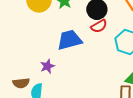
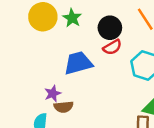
brown semicircle: (21, 83) -> (64, 107), moved

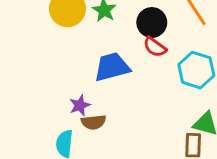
red semicircle: (112, 47) -> (155, 47), turned 66

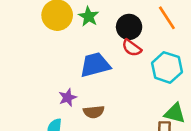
brown semicircle: (94, 122) -> (94, 112), moved

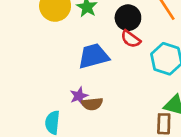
purple star: (68, 98) -> (79, 96), moved

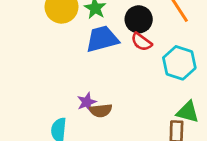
blue trapezoid: (94, 56) -> (102, 39), moved

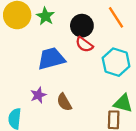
blue trapezoid: (102, 39) -> (51, 59), moved
brown semicircle: (101, 110) -> (64, 102), moved, turned 66

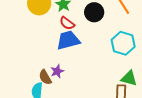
red semicircle: (84, 44) -> (67, 23), moved
brown semicircle: (64, 102) -> (45, 77), moved

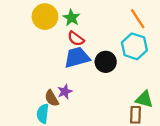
black circle: (94, 12) -> (106, 62), moved
cyan hexagon: (123, 43) -> (134, 46), moved

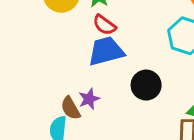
black circle: (106, 62) -> (146, 85), moved

